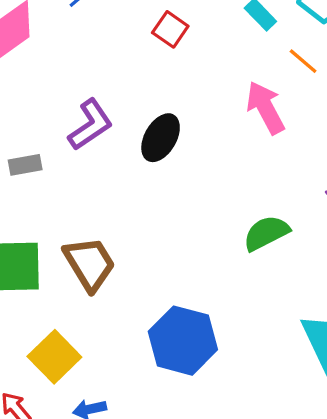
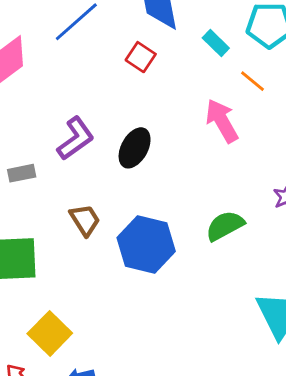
brown trapezoid: (90, 264) -> (85, 220), moved, size x0.7
blue hexagon: (183, 341) -> (146, 245), moved

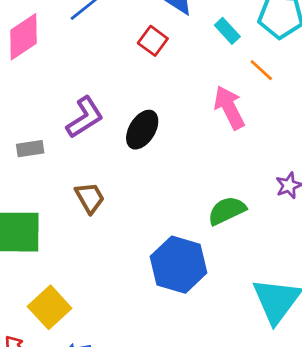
blue hexagon: (146, 245) -> (179, 265), moved

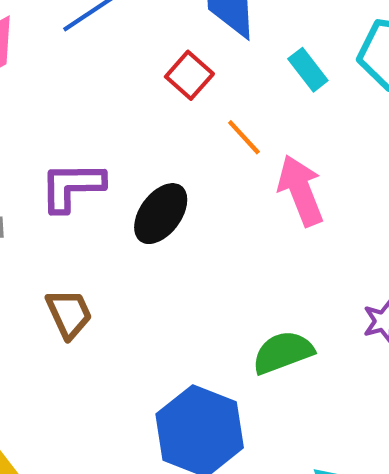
orange line: (261, 70) -> (244, 137), moved
purple L-shape: (85, 117) -> (72, 186), turned -153

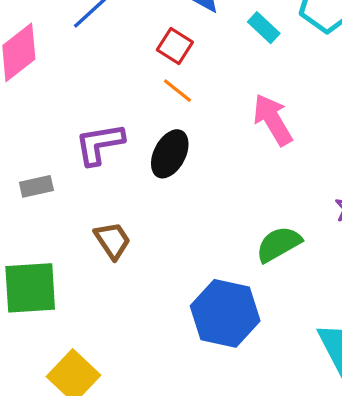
orange line: (244, 137) -> (177, 91), moved

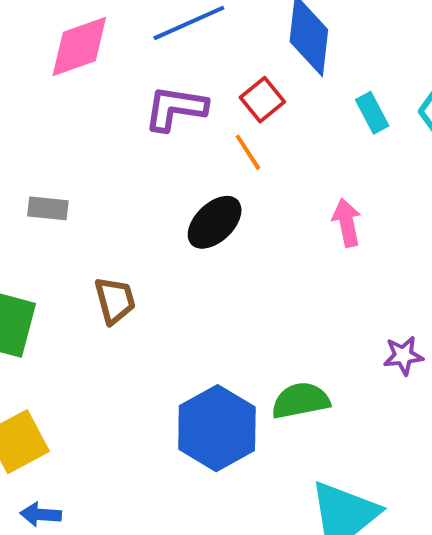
pink arrow: (273, 120) -> (347, 223), size x0.7
purple L-shape: (100, 144) -> (175, 108), moved
green semicircle: (279, 244) -> (301, 401), moved

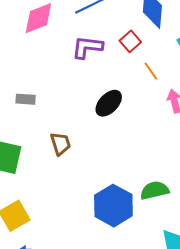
orange line: (248, 152) -> (151, 71), moved

